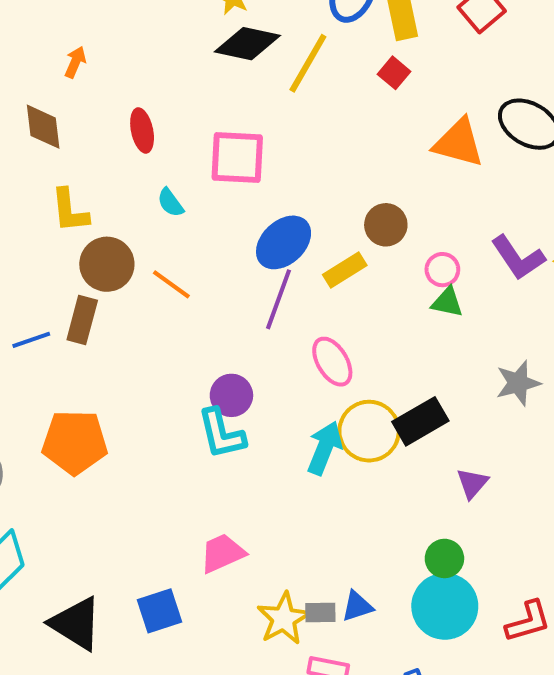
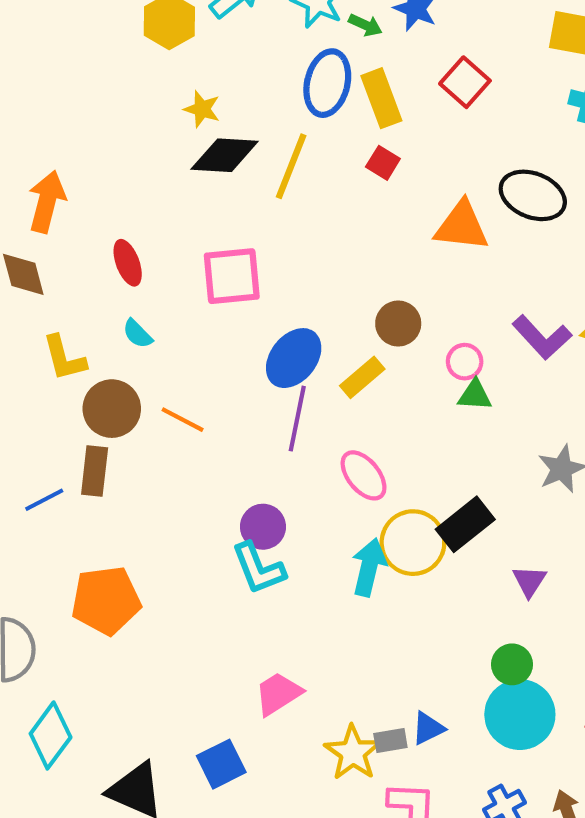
orange arrow: (75, 62) -> (47, 202), size x1.8
cyan semicircle: (170, 203) -> (137, 334), moved

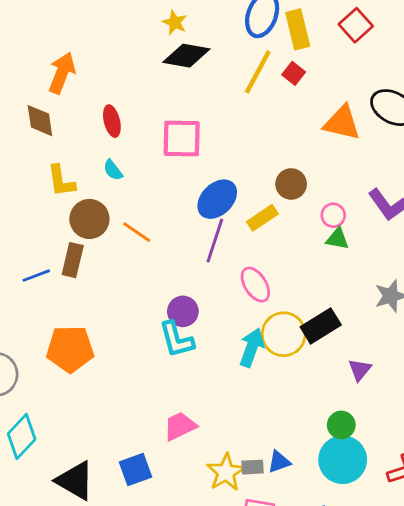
yellow line: (291, 166) -> (258, 72), moved

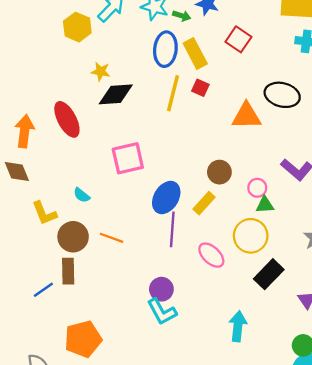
red ellipse: (112, 121) -> (67, 119), moved, size x1.5
yellow circle: (284, 334) -> (251, 236), moved
cyan arrow: (252, 347) -> (238, 326), moved

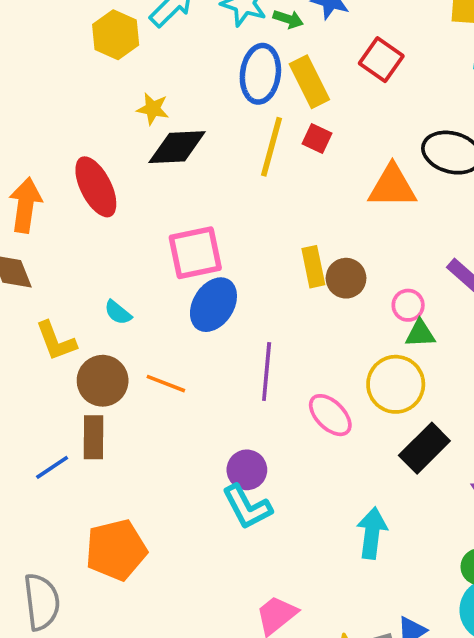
blue ellipse: (166, 198) -> (213, 305), moved
yellow rectangle: (204, 203) -> (313, 267), moved, turned -55

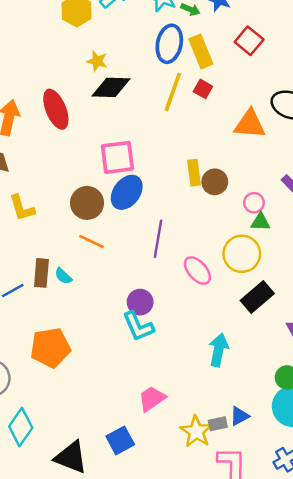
cyan semicircle: (118, 312) -> (63, 276), moved
brown circle: (103, 381) -> (87, 203), moved

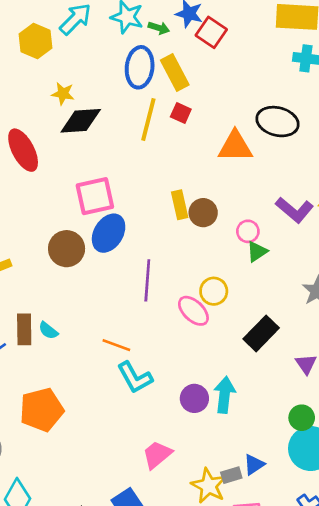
red square: (249, 41) -> (211, 32), moved
green triangle: (260, 222) -> (257, 252), turned -30
orange line: (92, 242) -> (116, 345), moved
yellow circle: (242, 254) -> (214, 291), moved, size x0.7
purple circle: (140, 302) -> (194, 398), moved

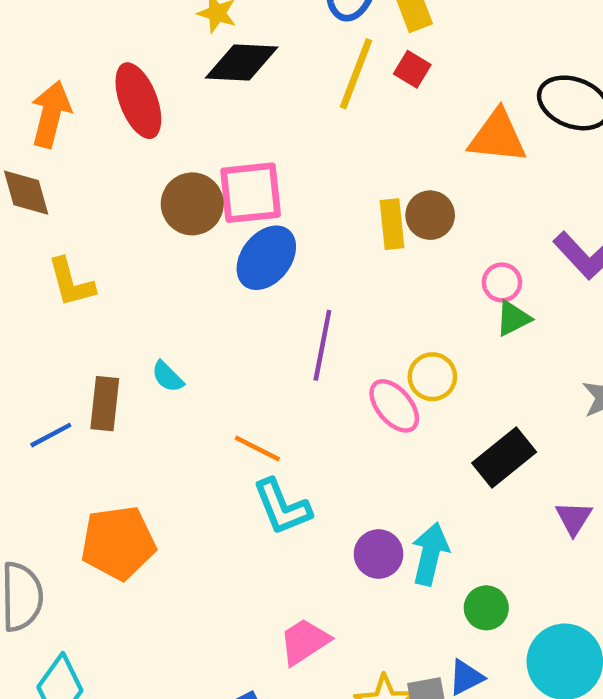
brown circle: (203, 213) -> (430, 215), moved
brown circle: (67, 249) -> (192, 204), moved
cyan semicircle: (48, 331) -> (168, 377), moved
green circle: (302, 418) -> (486, 608), moved

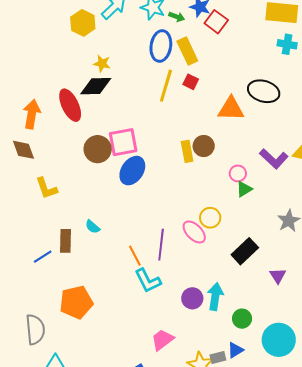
black diamond: (242, 63) -> (96, 86), moved
purple line: (322, 345) -> (161, 245), moved
orange line: (257, 449) -> (135, 256), turned 40

